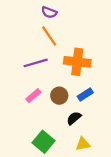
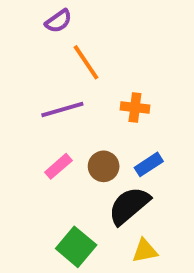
purple semicircle: (49, 12) -> (58, 21), moved, turned -56
orange cross: (77, 62) -> (135, 107), size x0.6
black semicircle: (74, 118) -> (129, 206), size x1.6

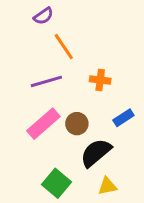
blue rectangle: (149, 164) -> (123, 118), moved
pink rectangle: (58, 166) -> (43, 124), size x1.6

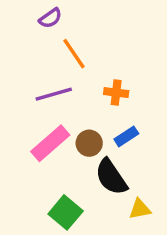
blue rectangle: (123, 118) -> (126, 136), moved
black semicircle: (96, 153) -> (111, 177), turned -84
yellow triangle: (107, 186) -> (140, 209), moved

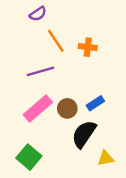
orange cross: (116, 93) -> (88, 47), moved
black semicircle: (111, 177) -> (84, 134), turned 68
green square: (66, 212) -> (29, 157), moved

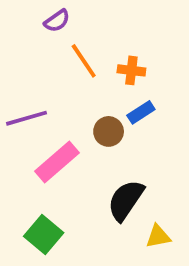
purple line: (40, 71) -> (26, 118), moved
blue rectangle: (95, 103) -> (141, 112), moved
brown circle: (67, 108) -> (109, 131), moved

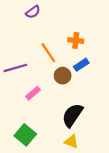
orange line: (84, 61) -> (48, 53), moved
pink rectangle: (57, 162) -> (33, 93), size x0.6
yellow triangle: (158, 236) -> (71, 142), moved, turned 32

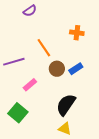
orange cross: (76, 40) -> (77, 33), moved
blue rectangle: (81, 65) -> (76, 69), moved
green square: (25, 135) -> (18, 113), moved

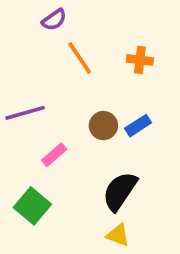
orange line: (44, 48) -> (80, 58), moved

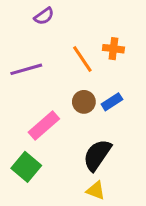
orange line: (80, 58) -> (82, 59), moved
purple line: (25, 113) -> (26, 69), moved
pink rectangle: (54, 155) -> (44, 125), size x1.5

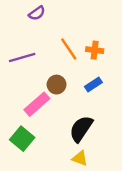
orange cross: (113, 49) -> (95, 50), moved
brown circle: (84, 102) -> (57, 85), moved

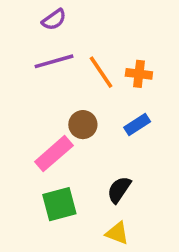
purple line: (22, 57) -> (54, 61), moved
black semicircle: (81, 129) -> (119, 190), size x0.7
green square: (22, 139) -> (59, 204), moved, turned 35

